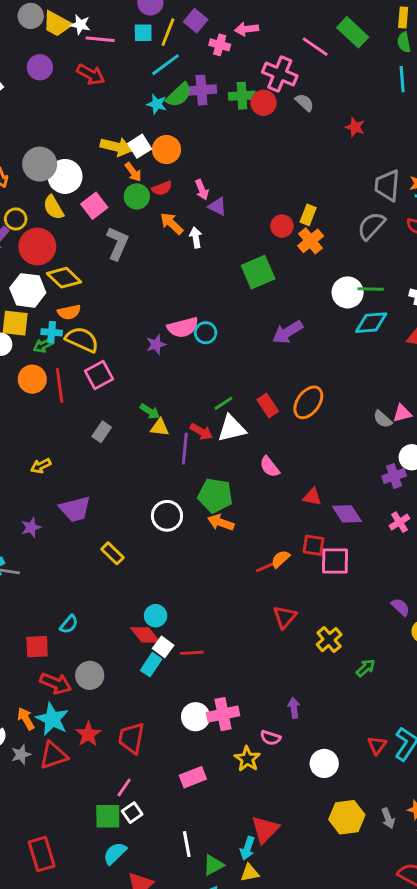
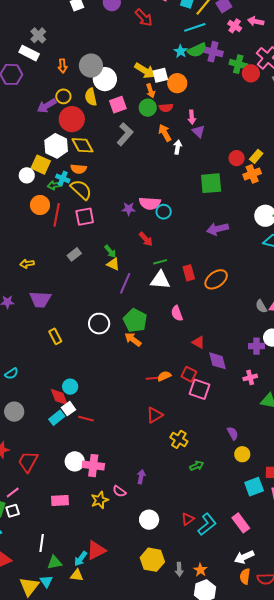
red arrow: (201, 432) -> (146, 239), moved
yellow cross: (329, 640) -> (179, 439), turned -36

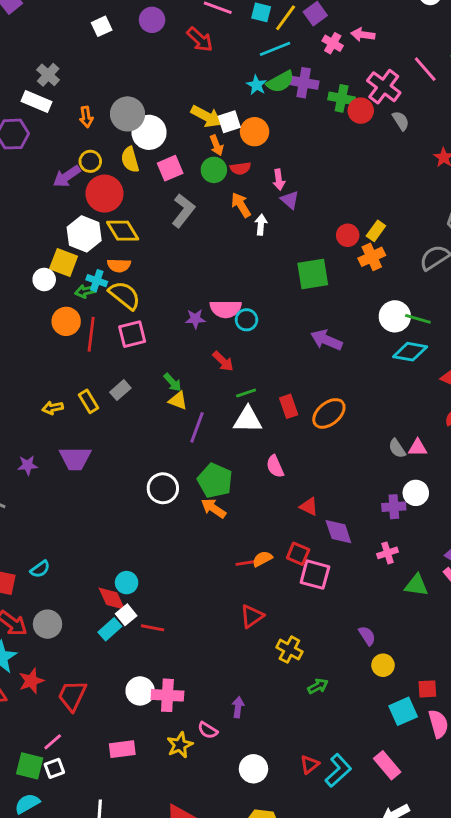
purple arrow: (217, 229) -> (326, 340), turned 40
yellow rectangle: (55, 336) -> (88, 401), moved

